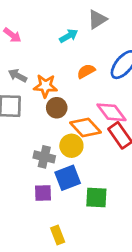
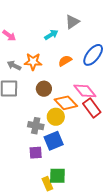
orange star: (45, 86) -> (33, 62), moved
green square: (96, 198) -> (57, 176), moved

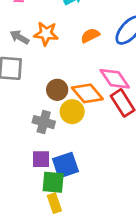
brown circle: (44, 89) -> (57, 90), moved
blue square: (54, 141) -> (65, 165), moved
green square: (57, 176) -> (53, 182), moved

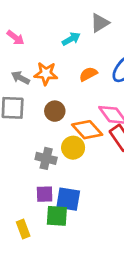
brown circle: (57, 90) -> (55, 111), moved
blue square: (65, 165) -> (68, 199), turned 30
yellow rectangle: (54, 203) -> (23, 229), moved

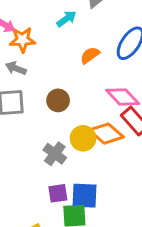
orange star: (46, 74) -> (22, 40), moved
orange diamond: (87, 130) -> (106, 134), moved
gray cross: (46, 158) -> (55, 154), turned 30

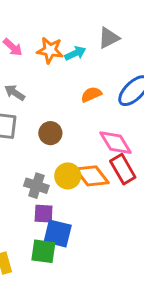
orange star: (22, 40) -> (50, 50), moved
gray cross: (55, 154) -> (36, 186), turned -30
purple square: (58, 193) -> (44, 214), moved

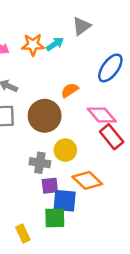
orange semicircle: (91, 94) -> (70, 90), moved
brown circle: (50, 133) -> (45, 116), size x1.6
orange diamond: (92, 176) -> (87, 180), moved

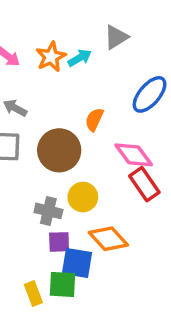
orange star: (33, 45) -> (51, 57), turned -30
orange semicircle: (70, 90) -> (94, 119), turned -36
yellow rectangle: (23, 233) -> (33, 293), moved

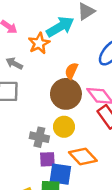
orange star: (51, 57) -> (39, 43), moved
cyan arrow: (80, 58) -> (60, 27), size x1.6
brown circle: (59, 150) -> (66, 94), moved

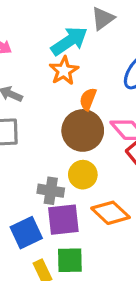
orange star: (39, 43) -> (64, 71), moved
purple square: (47, 159) -> (63, 220), size x1.5
blue square: (60, 174) -> (26, 233), moved, turned -30

